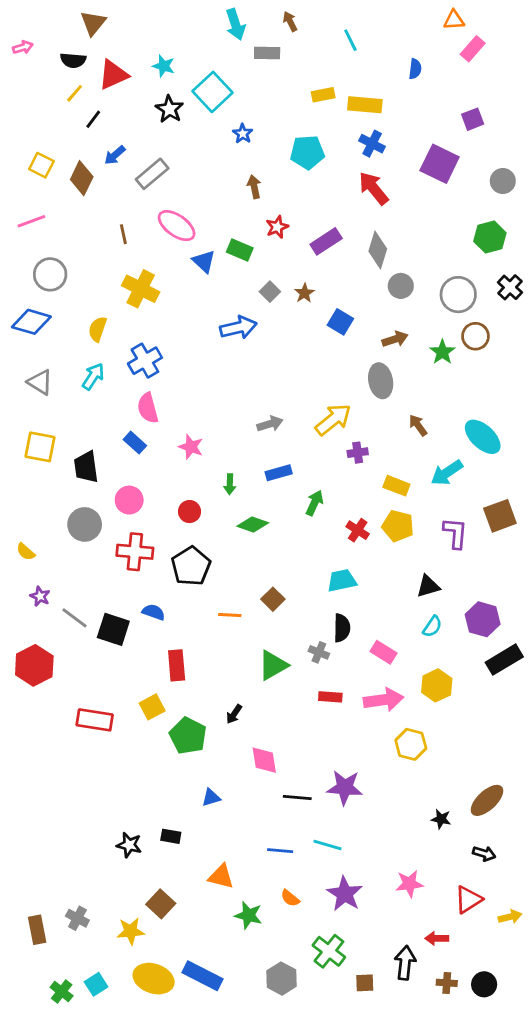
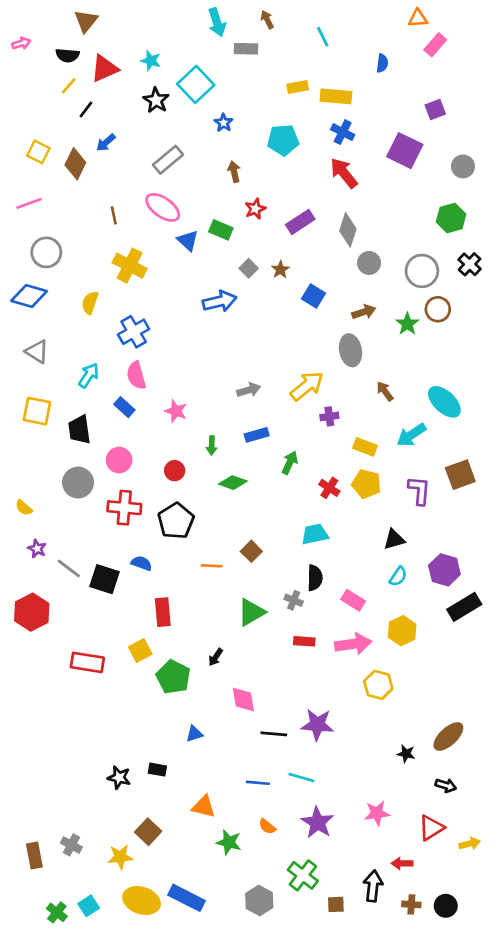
gray rectangle: (152, 174) -> (168, 160), moved
cyan arrow: (93, 376) -> (89, 375), moved

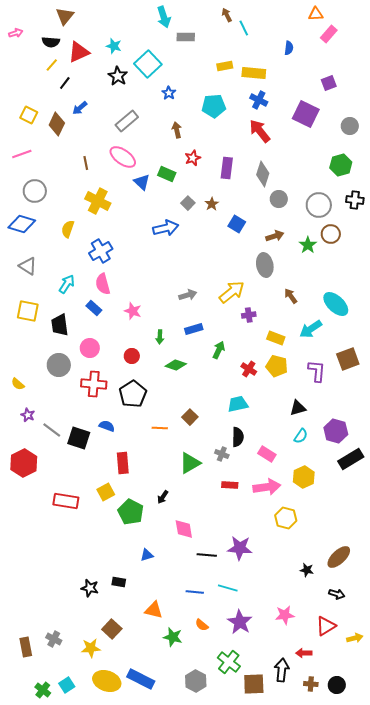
brown arrow: (267, 20) -> (227, 15), moved
purple rectangle: (300, 222) -> (227, 168), turned -50
black cross: (470, 264) -> (355, 200), turned -36
brown square: (336, 904) -> (254, 684), size x1.6

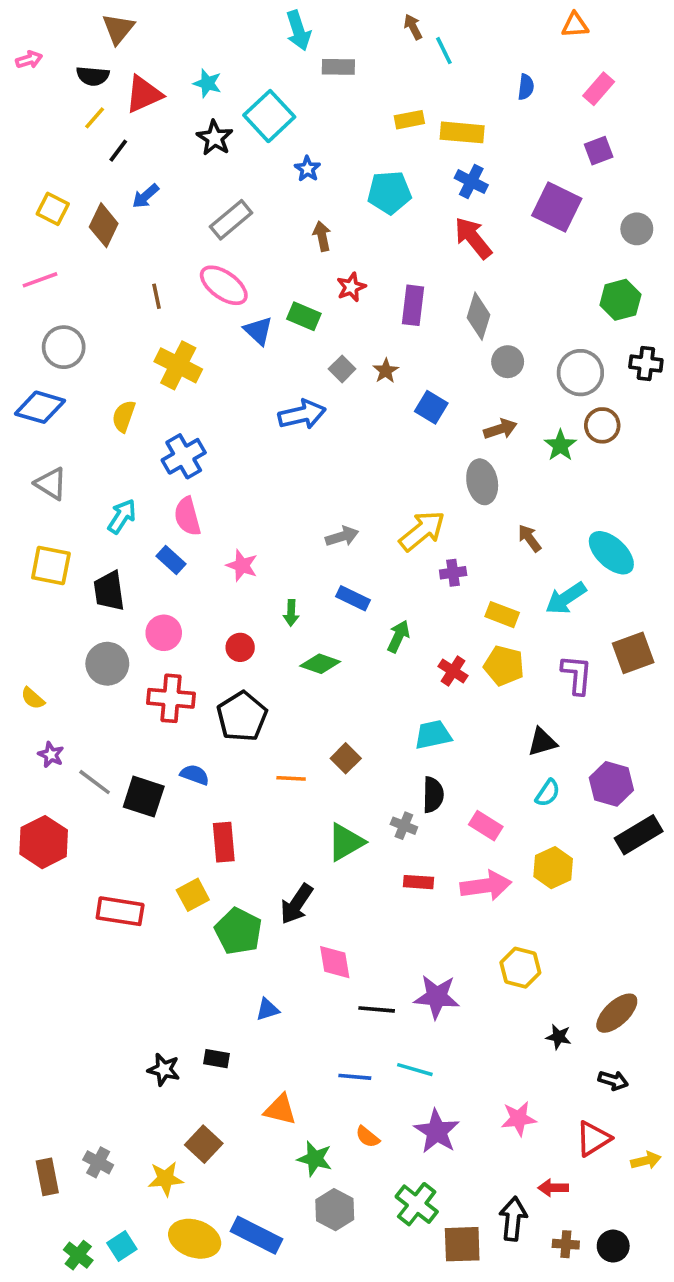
pink rectangle: (329, 34) -> (599, 89), moved
blue rectangle: (194, 329) -> (353, 598), turned 42
black arrow: (163, 497) -> (297, 904), size x1.6
yellow hexagon: (286, 518) -> (520, 968), moved
gray hexagon: (196, 681) -> (335, 1210), moved

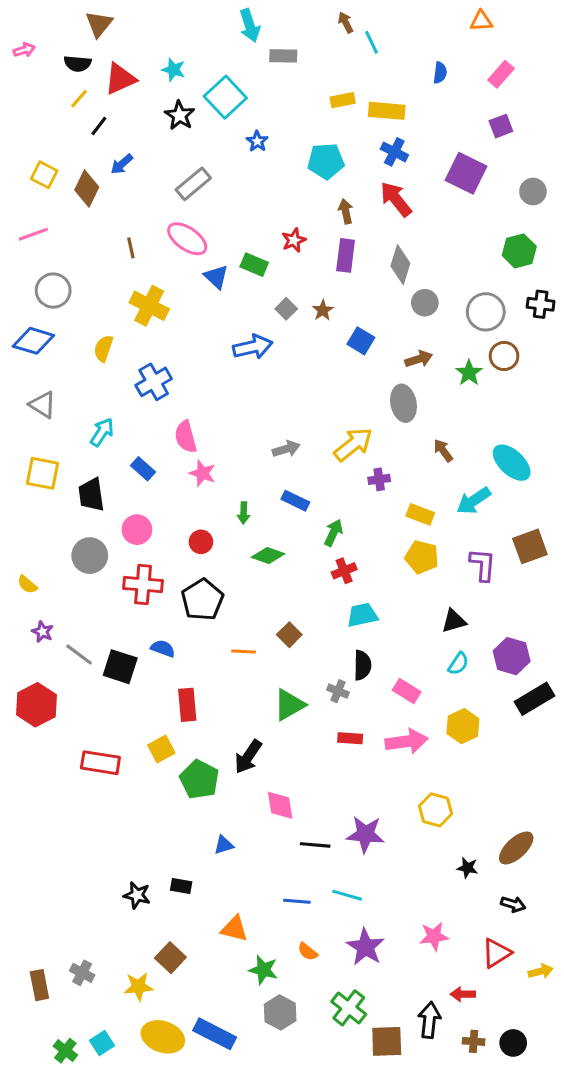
brown arrow: (322, 236) -> (346, 211), moved
pink semicircle: (187, 516) -> (186, 437), moved
red cross: (453, 671) -> (344, 571), moved, turned 35

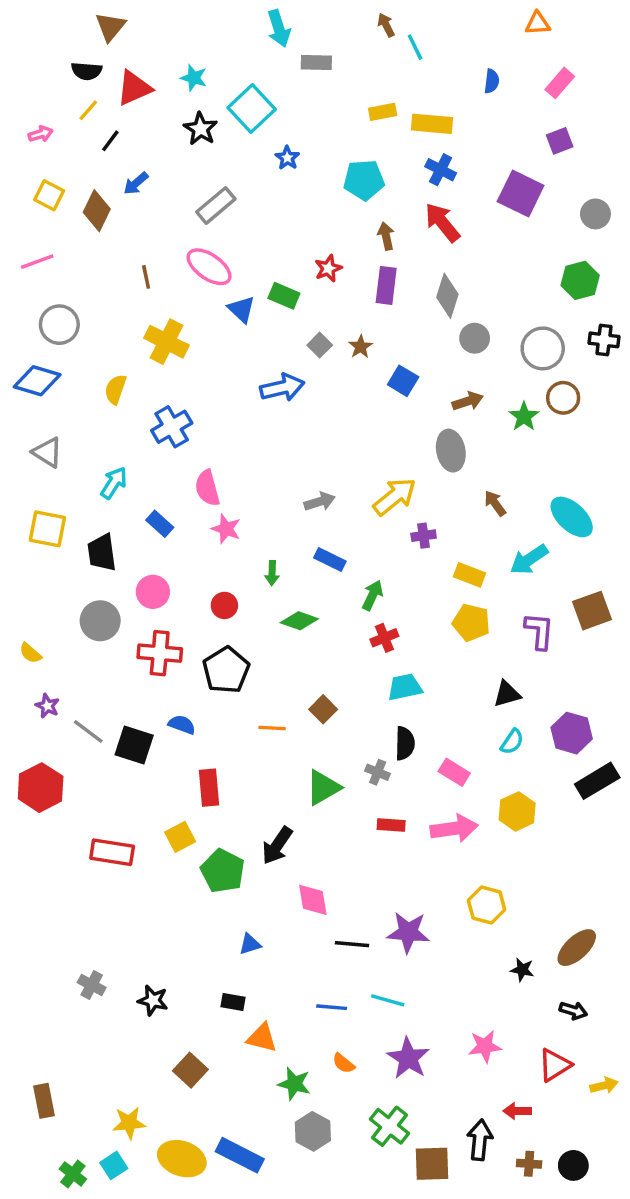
pink arrow: (24, 50) -> (41, 134), moved
black rectangle: (181, 886) -> (233, 1002), moved
gray cross: (82, 973) -> (92, 985), moved
yellow star: (138, 987) -> (129, 1123), moved

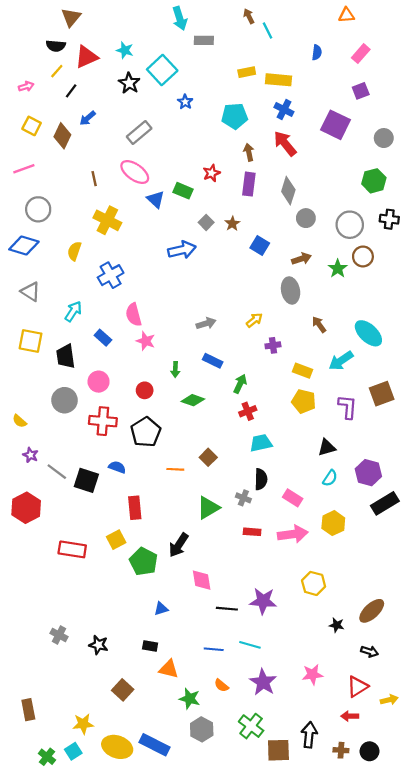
yellow arrow: (395, 497) -> (254, 320), size x0.6
red arrow: (517, 1111) -> (350, 716), moved

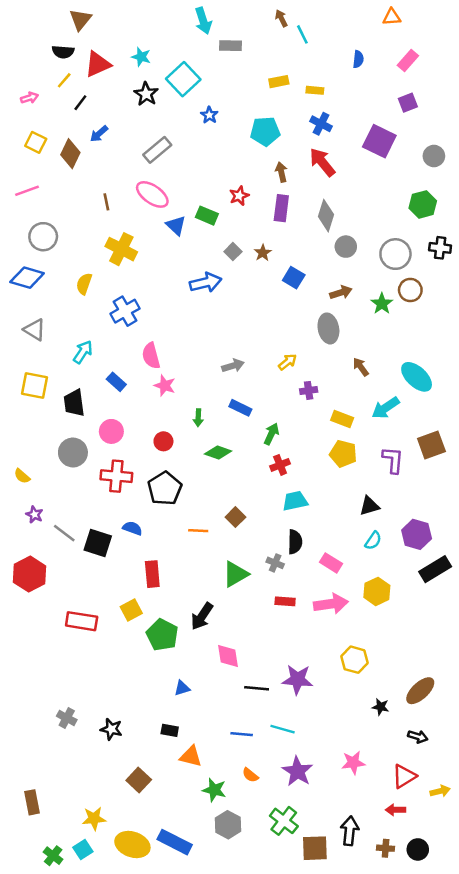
yellow rectangle: (278, 80) -> (315, 90), size x0.6

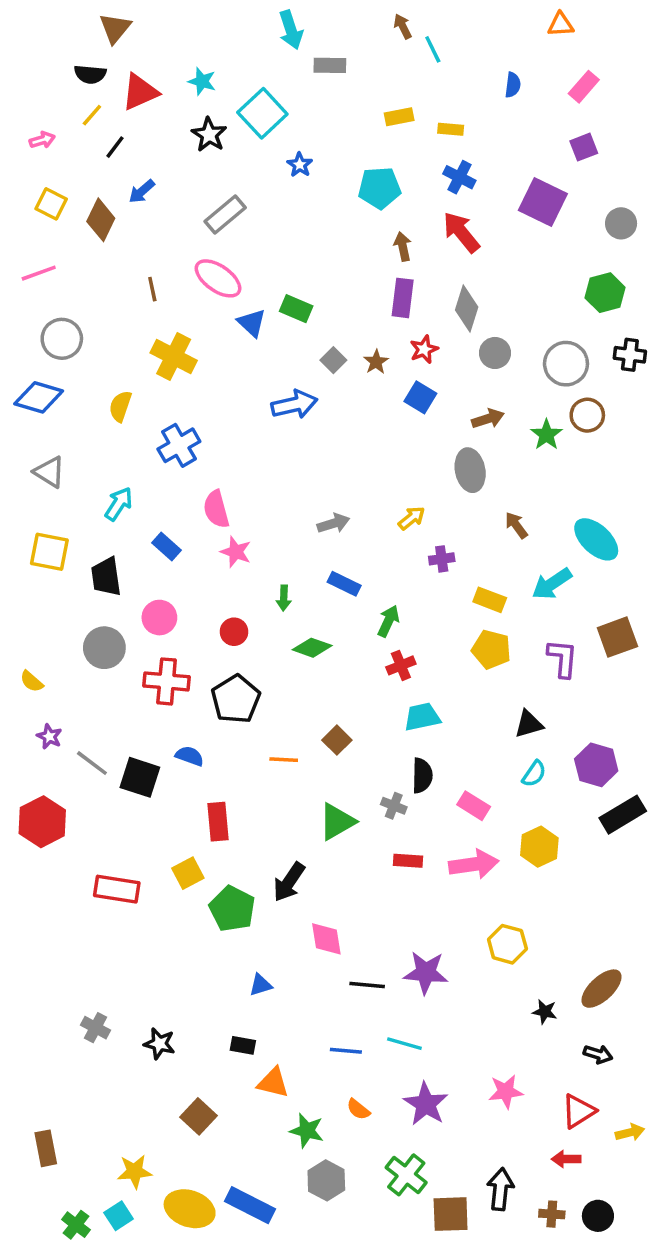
red star: (239, 196) -> (424, 349), moved

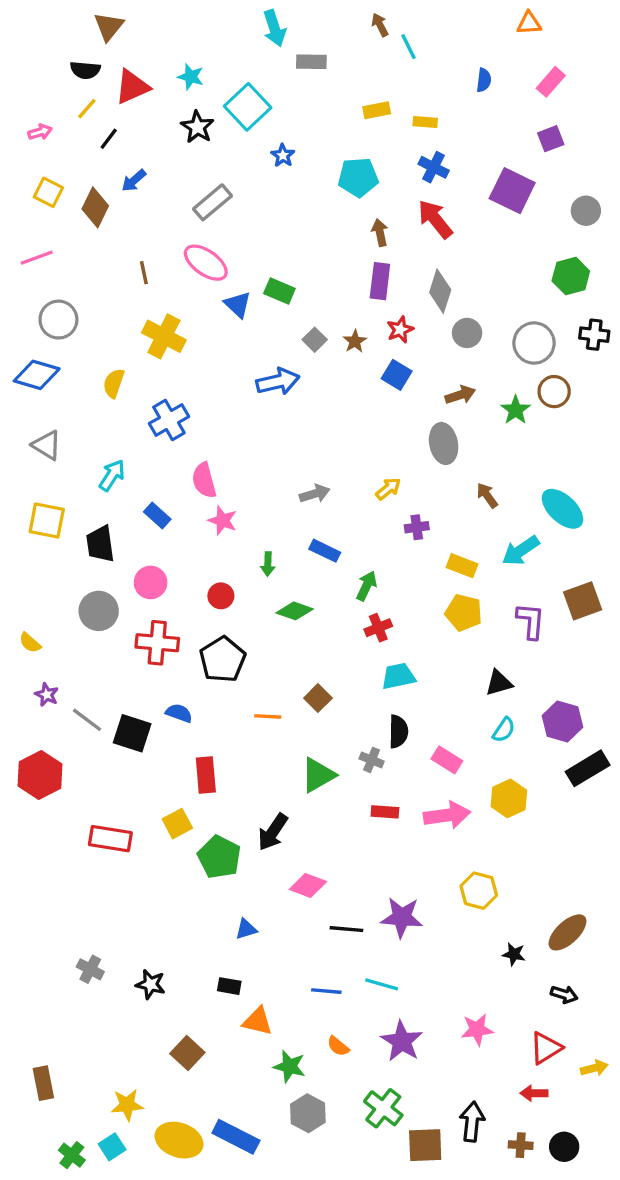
pink diamond: (326, 939) -> (308, 886), turned -60

